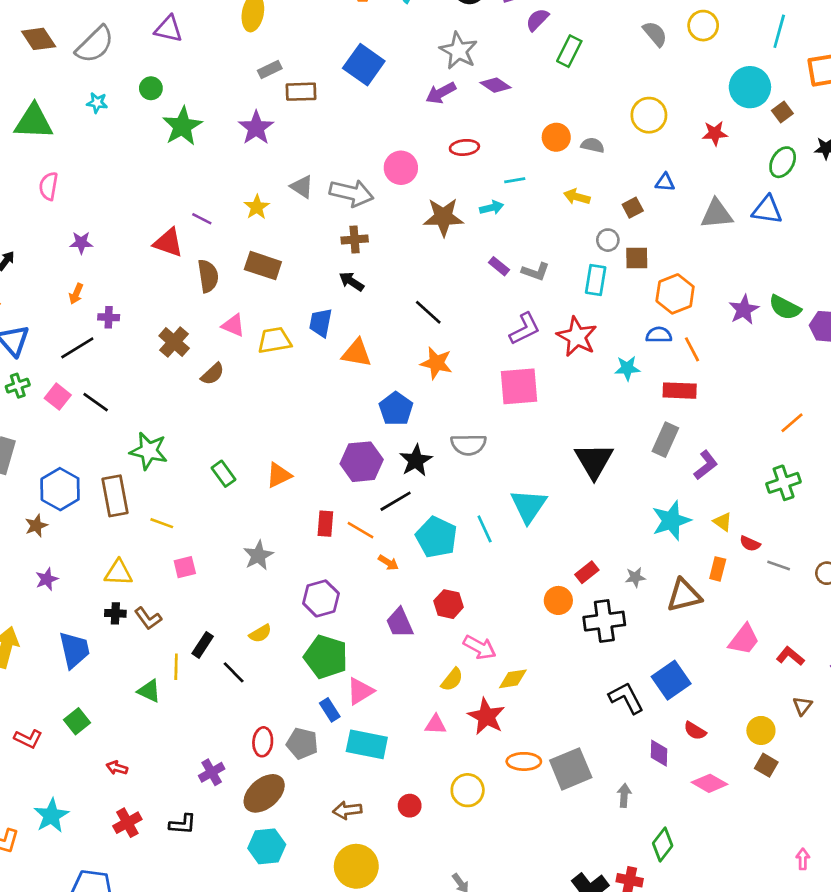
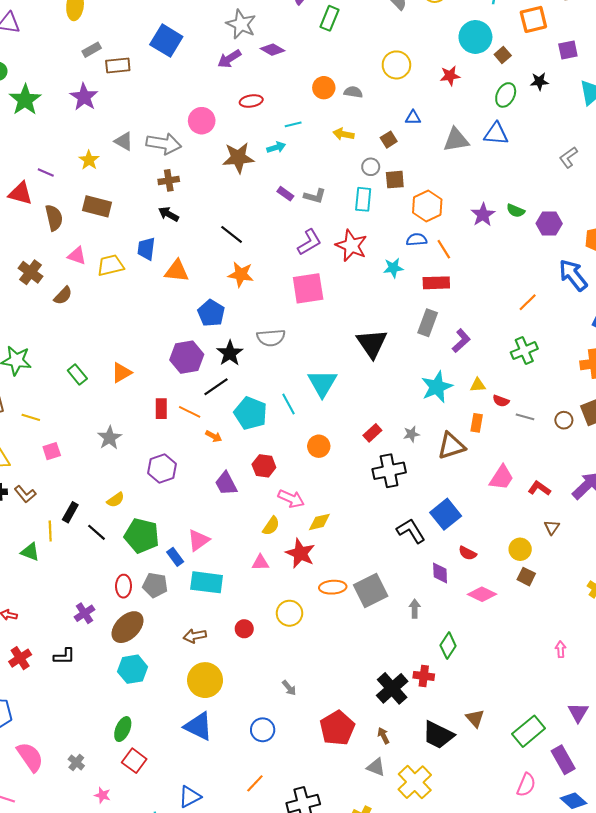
green semicircle: (785, 307) -> (516, 211), size x0.7
yellow triangle: (723, 522) -> (478, 385), turned -35
orange circle: (558, 600) -> (319, 446), moved
green pentagon: (326, 657) -> (142, 536), moved

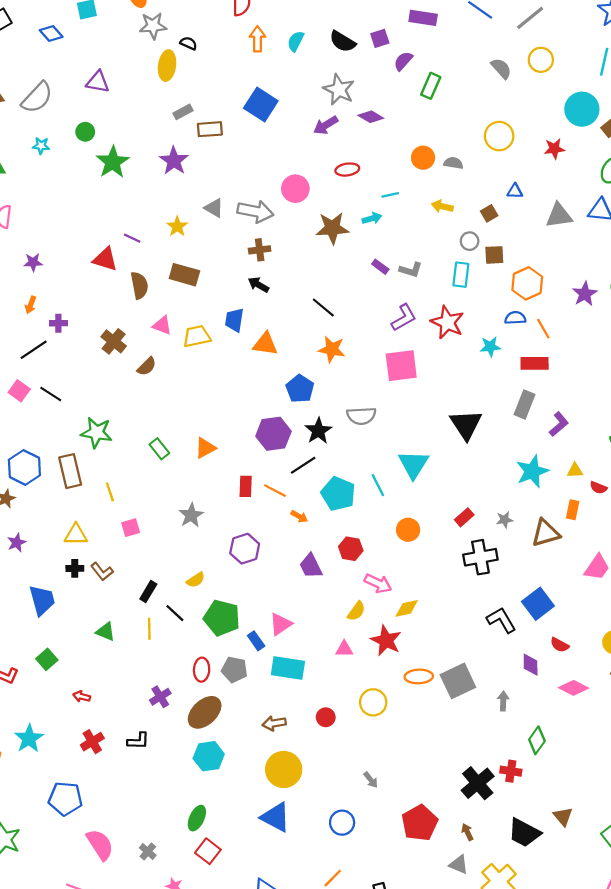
yellow line: (31, 417) -> (110, 492), turned 54
yellow line: (50, 531) -> (149, 629), moved

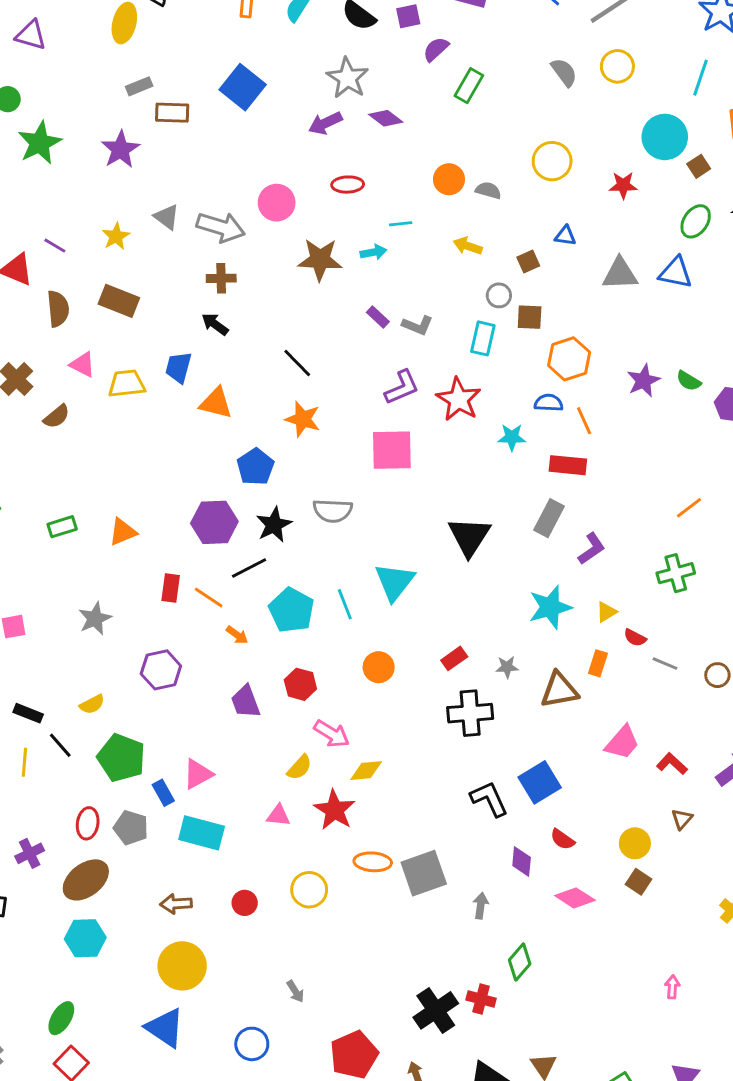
green rectangle: (159, 449) -> (62, 527), turned -75
yellow triangle: (575, 471) -> (606, 612), turned -35
black rectangle: (148, 592) -> (28, 713), turned 75

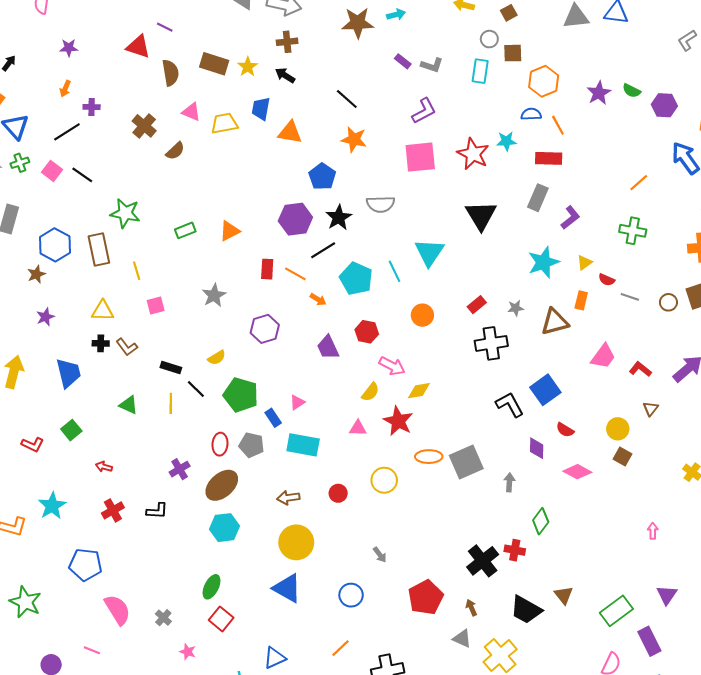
yellow star: (116, 236) -> (248, 67), moved
red star: (459, 399) -> (473, 154), moved
green cross: (676, 573) -> (633, 231), turned 30
pink triangle: (198, 774) -> (297, 402), size x0.7

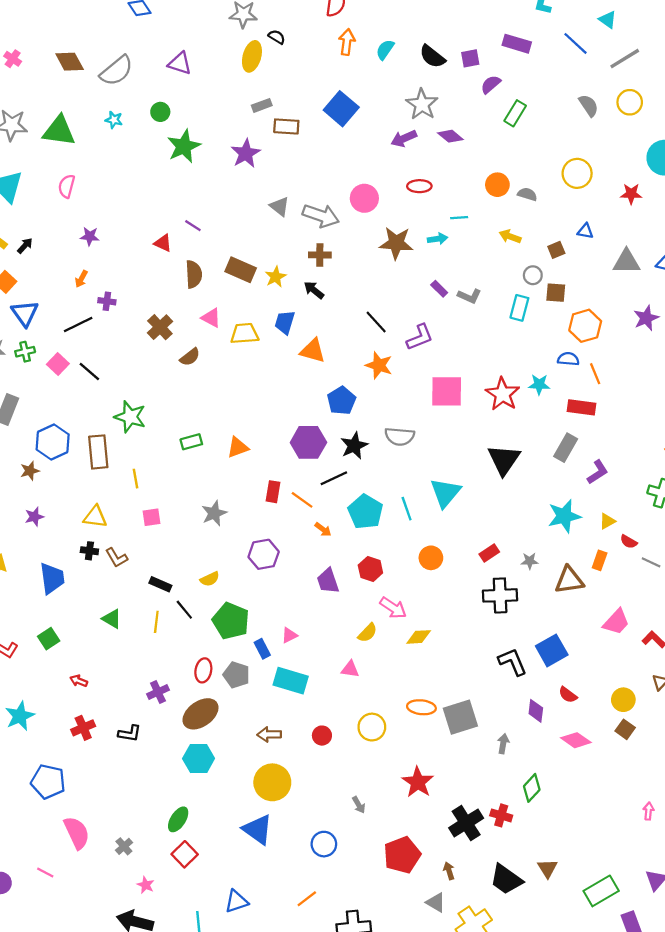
red triangle: (138, 47) -> (163, 243), size x0.7
purple star: (599, 93) -> (646, 318), moved
purple L-shape: (424, 111) -> (420, 337), moved
red star: (398, 421) -> (418, 782), moved

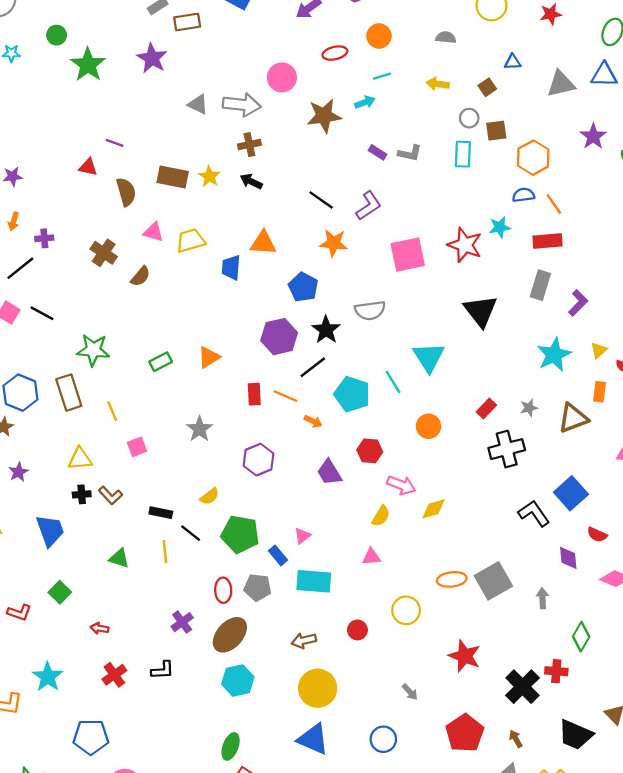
orange circle: (497, 185) -> (379, 36), moved
blue trapezoid: (285, 322) -> (231, 267), moved

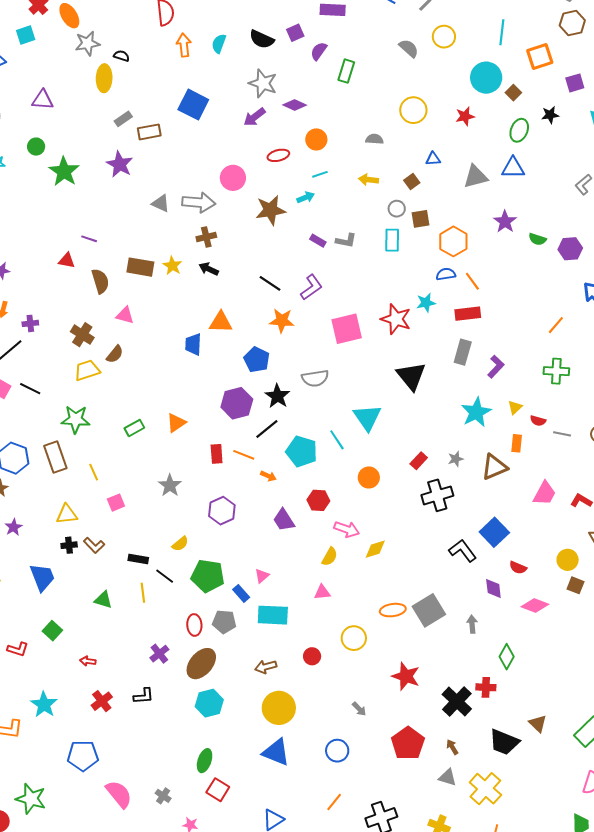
yellow trapezoid: (191, 241) -> (87, 370), moved

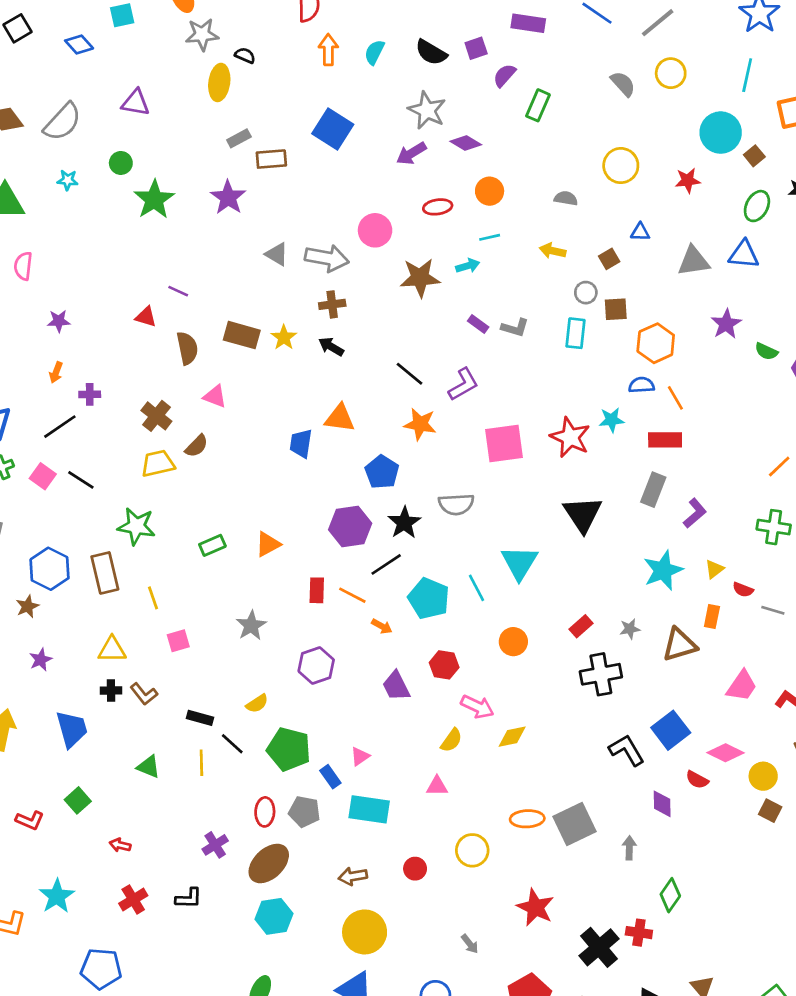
pink diamond: (535, 605) -> (725, 753), moved

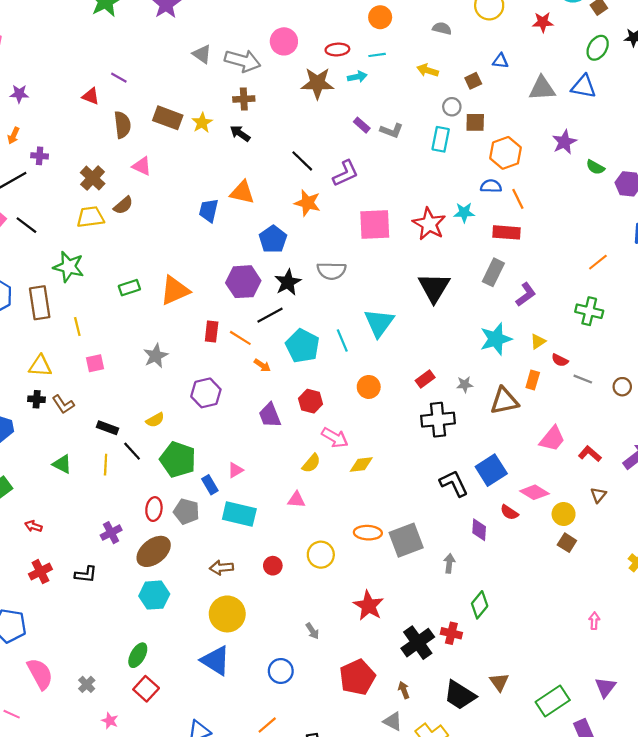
red ellipse: (438, 207) -> (337, 49), moved
orange triangle: (268, 544) -> (175, 290), size x1.4

